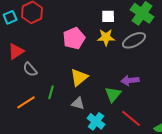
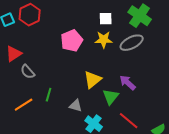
yellow triangle: (79, 77) -> (93, 80), moved
purple arrow: (130, 80) -> (128, 83), turned 48

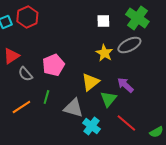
yellow star: (104, 40) -> (104, 53), moved, turned 30
pink pentagon: (72, 41) -> (53, 65), moved
gray triangle: (76, 106) -> (73, 108), size x1.5

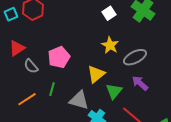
white square: (103, 21) -> (109, 13), turned -32
gray ellipse: (129, 45) -> (135, 57), moved
purple arrow: (125, 85) -> (140, 83), moved

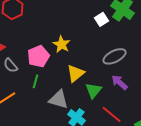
white square: (109, 13) -> (102, 19), moved
yellow star: (110, 45) -> (62, 44), moved
green line: (52, 89) -> (36, 81), moved

